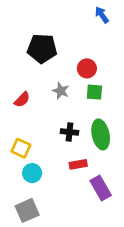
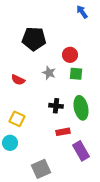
red semicircle: (22, 100) -> (18, 80), turned 72
cyan circle: (32, 173) -> (10, 143), moved
gray square: (27, 210) -> (41, 169), moved

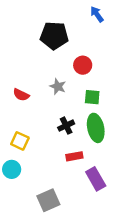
black pentagon: (34, 39) -> (54, 36), moved
green square: (76, 74) -> (92, 97), moved
black cross: (56, 106) -> (66, 126), turned -32

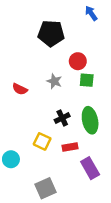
green square: (92, 97) -> (87, 80), moved
yellow square: (20, 141) -> (42, 141), moved

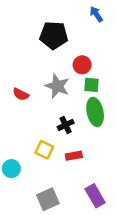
gray star: (54, 81) -> (57, 86), size x1.5
green ellipse: (90, 120) -> (95, 112), moved
purple rectangle: (90, 168) -> (95, 196), moved

